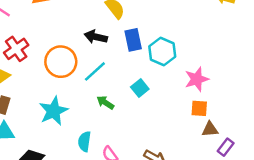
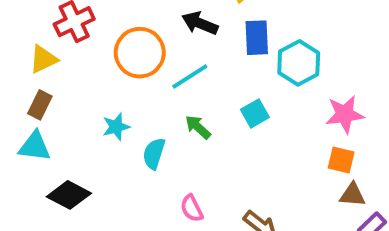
cyan star: (54, 111) -> (116, 127), size x0.6
cyan semicircle: (84, 141) -> (154, 154), moved

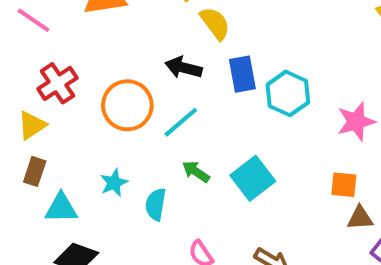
cyan square: (255, 113) -> (253, 178), moved, size x1.5
pink star: (345, 114) -> (356, 122), moved
cyan triangle: (35, 146) -> (61, 208), moved

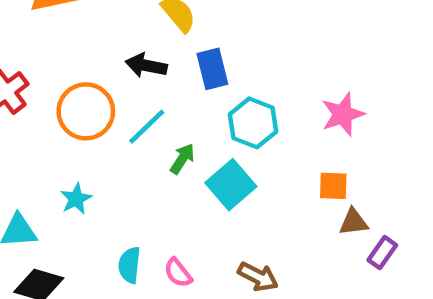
cyan hexagon: (288, 93) -> (253, 123), moved
green arrow: (196, 172) -> (182, 159), moved, turned 92
cyan semicircle: (156, 204) -> (129, 265), moved

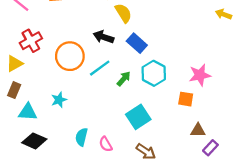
blue rectangle: (212, 69) -> (137, 43), turned -42
green arrow: (182, 159) -> (124, 79), moved
cyan square: (231, 185) -> (138, 117), moved
orange square: (333, 186) -> (186, 99), moved

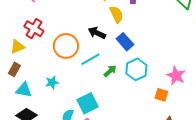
red cross: (31, 41) -> (34, 29), turned -36
pink star: (200, 75) -> (176, 76), turned 30
cyan square: (138, 117) -> (88, 103), moved

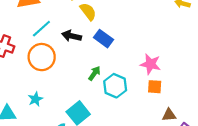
cyan line: (90, 59) -> (41, 29), moved
cyan hexagon: (136, 69) -> (115, 86), moved
pink star: (176, 76) -> (150, 64), moved

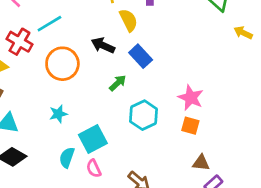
cyan line: (41, 29) -> (49, 24), moved
green arrow: (94, 73) -> (118, 83), moved
cyan star: (35, 99) -> (58, 114), moved

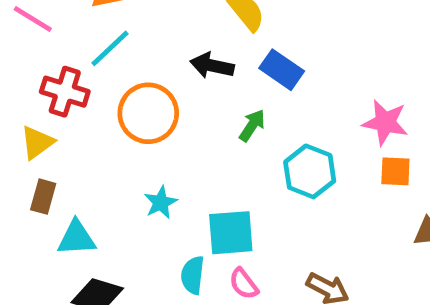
cyan square: (93, 139) -> (231, 233), turned 36

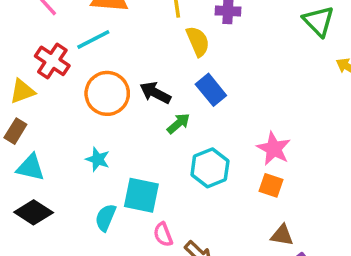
black arrow: (212, 66) -> (155, 93), moved
cyan star: (161, 202) -> (98, 159), turned 30
pink semicircle: (244, 284) -> (163, 234), moved

